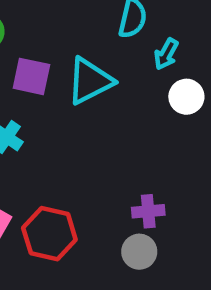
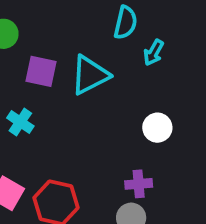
white circle: (186, 97) -> (157, 128), moved

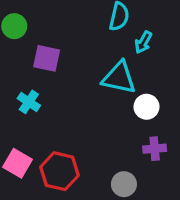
cyan triangle: (90, 75) -> (119, 78), moved, turned 39
purple cross: (139, 184) -> (155, 149), moved

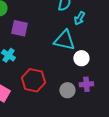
red hexagon: (59, 171) -> (33, 80), moved
gray circle: (124, 184) -> (67, 90), moved

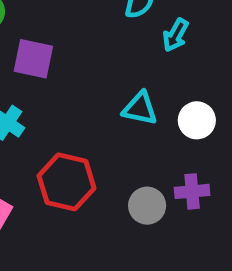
cyan triangle: (64, 40) -> (140, 108), moved, size x0.7
white circle: (81, 58) -> (197, 120), moved

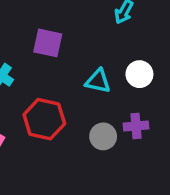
purple square: (33, 59) -> (48, 43), moved
cyan triangle: (140, 108) -> (98, 81), moved

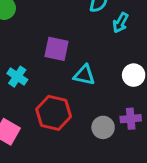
cyan triangle: (98, 81) -> (84, 75), moved

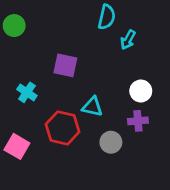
cyan triangle: (84, 75) -> (92, 107), moved
purple cross: (131, 119) -> (138, 121), moved

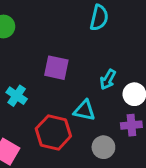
cyan arrow: (128, 40) -> (108, 79), moved

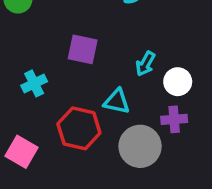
cyan cross: (17, 96) -> (34, 83), turned 30
gray circle: (103, 147) -> (140, 146), size x1.5

